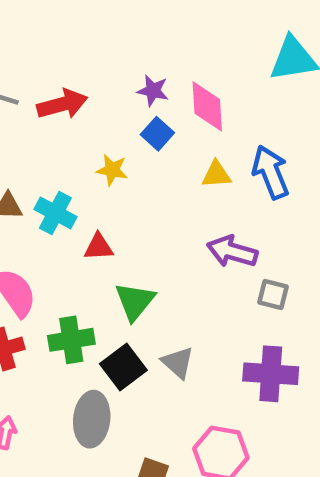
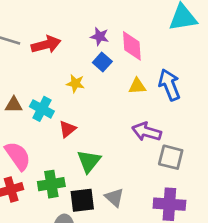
red triangle: (98, 247) -> (67, 129), turned -36
gray square: (273, 295) -> (171, 157), size x1.4
black square: (123, 367) -> (82, 200), turned 30

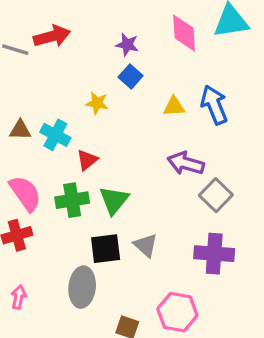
red arrow: (46, 45) -> (52, 36), moved
pink diamond: (132, 46) -> (184, 33), moved
gray square: (171, 157) -> (216, 195), turned 30
green cross: (51, 184) -> (72, 200), moved

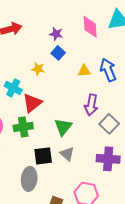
red triangle: (87, 160) -> (32, 103), size x1.5
purple arrow: (186, 163) -> (91, 105), turned -95
green triangle: (114, 200) -> (63, 127), moved

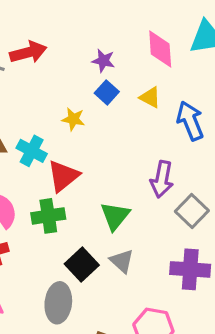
yellow triangle: (84, 71) -> (150, 97), moved, turned 32
black square: (43, 156) -> (82, 264), turned -36

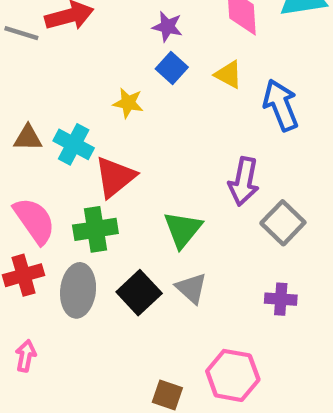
purple cross: (190, 269) -> (281, 299), size x0.6
gray ellipse: (58, 303) -> (78, 290), moved

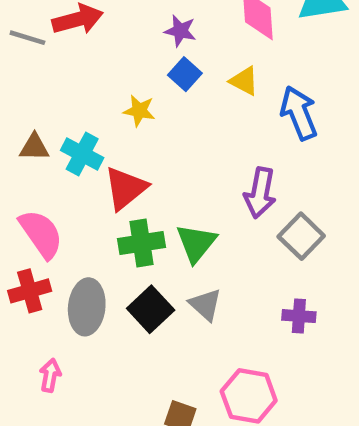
green cross: (95, 229) -> (141, 243), moved
pink arrow: (26, 356) -> (50, 375), moved

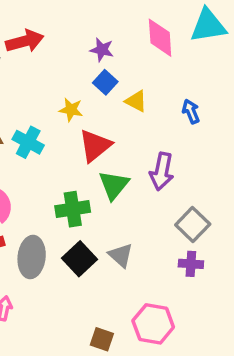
yellow triangle: (244, 81) -> (136, 101), moved
blue arrow: (299, 113) -> (191, 111), size x0.6
red triangle: (125, 188) -> (95, 146), moved
gray square: (301, 236) -> (193, 224), moved
green triangle: (196, 243) -> (114, 185), moved

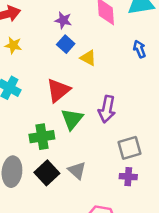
yellow star: (71, 110) -> (13, 45), moved
blue arrow: (191, 111) -> (140, 49), moved
gray square: (193, 224) -> (130, 148), turned 30

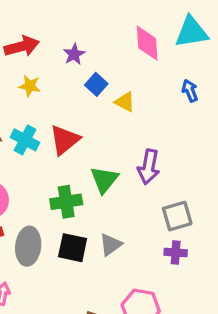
purple star: (63, 20) -> (74, 54), moved, turned 30
red triangle: (58, 90) -> (65, 140), moved
gray triangle: (77, 170) -> (111, 245), turned 42
black square: (47, 173) -> (73, 248), turned -35

